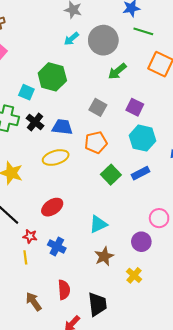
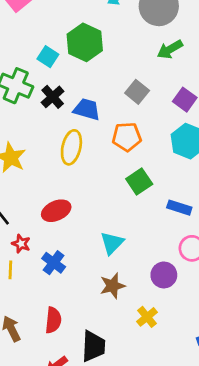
yellow ellipse: (56, 157) -> (71, 147), turned -70
blue rectangle: (140, 173) -> (179, 208), moved, turned 36
cyan triangle: (98, 224) -> (112, 243), turned -30

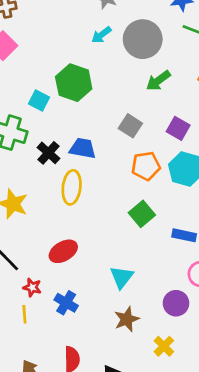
black cross: (53, 97) -> (49, 153), moved
orange pentagon: (127, 137) -> (146, 166), moved

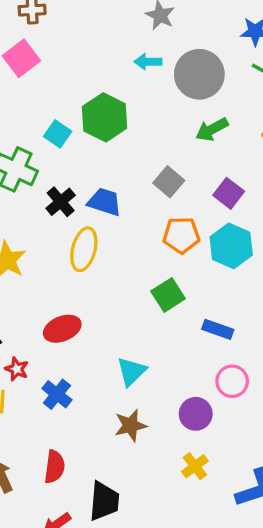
cyan arrow: (101, 35) -> (148, 62), turned 30
yellow cross: (164, 346) -> (195, 466), moved

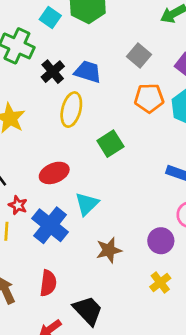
green square: (168, 295) -> (110, 144), moved
cyan triangle: (131, 371) -> (87, 204), moved
blue cross: (57, 394) -> (50, 225), size x1.5
black trapezoid: (104, 501) -> (88, 311), turned -48

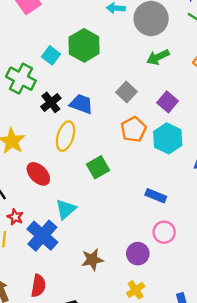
orange pentagon: (149, 98) -> (133, 129), turned -30
red ellipse: (54, 173) -> (38, 174), moved, turned 65
cyan triangle: (87, 204) -> (66, 209), moved

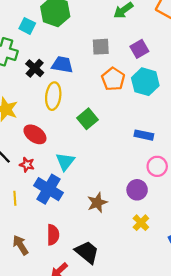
gray square: (126, 92) -> (101, 47), turned -36
purple square: (168, 102) -> (139, 49), turned 30
red star: (15, 217) -> (27, 165), moved

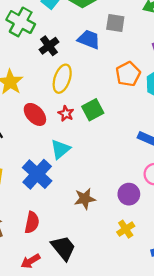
gray square: (101, 47) -> (115, 23), moved
blue trapezoid: (62, 65) -> (89, 39), moved
red star: (27, 165) -> (66, 114), moved

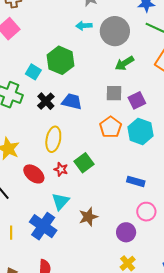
gray square: (115, 23) -> (114, 93), moved
black cross: (49, 46) -> (46, 101), moved
brown star: (85, 199) -> (88, 217), moved

